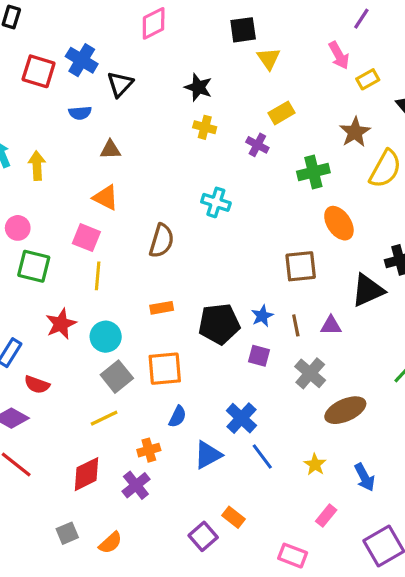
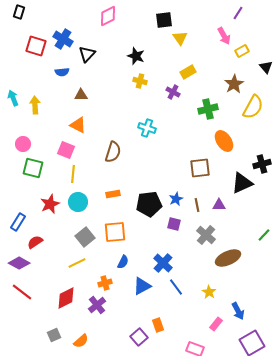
cyan circle: (106, 337) -> (78, 202), moved
red semicircle: (37, 385) -> (35, 242), turned 126
blue arrow: (365, 477) -> (238, 311), moved
orange rectangle: (233, 517) -> (158, 325), turned 32

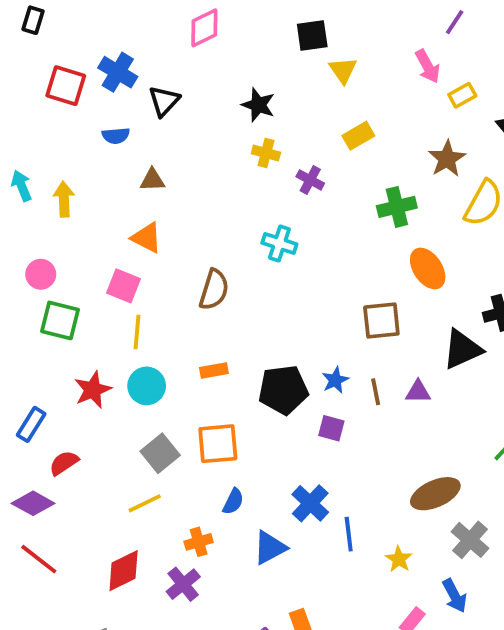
purple cross: (173, 92) -> (310, 180), moved
gray cross: (206, 235) -> (470, 540), moved
blue line: (176, 287) -> (349, 534), moved, turned 30

